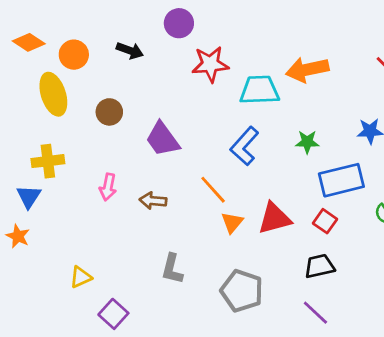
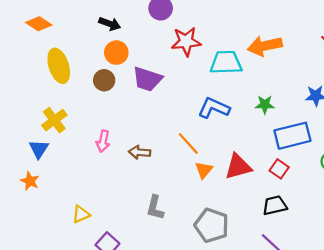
black arrow: (130, 51) -> (110, 24), moved
orange circle: (74, 55) -> (116, 53), moved
purple trapezoid: (163, 139) -> (147, 79), moved, turned -36
blue L-shape: (244, 146) -> (214, 108), turned 72
yellow cross: (48, 161) -> (54, 120), turned -30

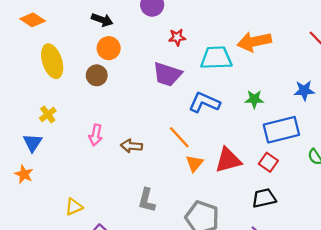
red star: (186, 41) -> (177, 37), size x0.6
purple trapezoid: (147, 79) -> (167, 74), moved
yellow cross: (54, 120) -> (48, 114), size x0.7

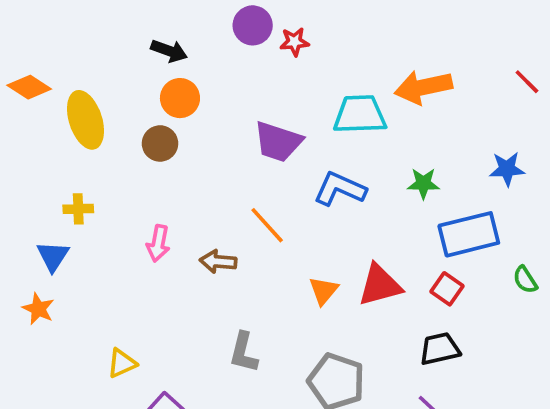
orange diamond: (33, 20) -> (29, 87), moved
red star: (177, 37) -> (294, 42), moved
yellow cross: (48, 114) -> (78, 209), turned 35
orange line: (179, 137) -> (267, 225), moved

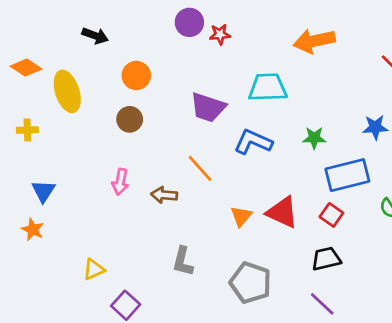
black arrow: (169, 51) -> (95, 36), moved
orange arrow: (423, 87) -> (314, 41), moved
brown circle: (160, 143) -> (130, 119), moved
yellow cross: (78, 209) -> (27, 130), moved
red triangle: (380, 285) -> (282, 212), turned 40

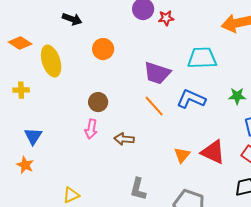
brown circle: (130, 119) -> (98, 102), moved
orange line: (200, 168) -> (154, 106), moved

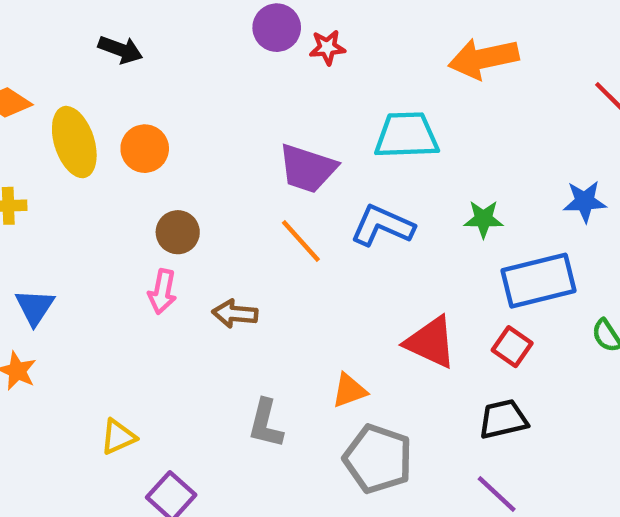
orange circle: (103, 49) -> (145, 149), moved
orange triangle: (182, 155) -> (349, 391), moved, turned 30

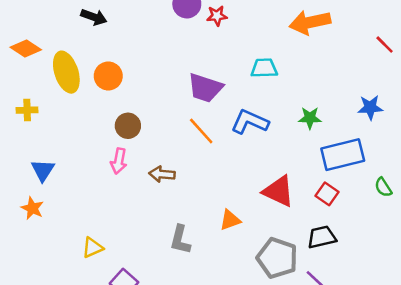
cyan trapezoid: (406, 135) -> (264, 68), size x0.7
gray pentagon: (378, 459) -> (277, 258), moved

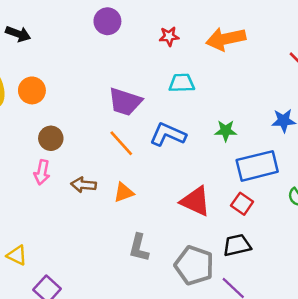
red star: (217, 16) -> (169, 36), moved
orange triangle: (230, 220) -> (124, 192), moved
gray L-shape: (180, 240) -> (139, 248), moved
yellow triangle: (93, 248) -> (17, 255), turned 50

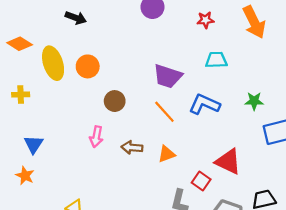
orange arrow: (226, 39) -> (254, 22), turned -104
brown circle: (51, 138) -> (115, 101), moved
red square: (242, 204) -> (201, 181), moved

